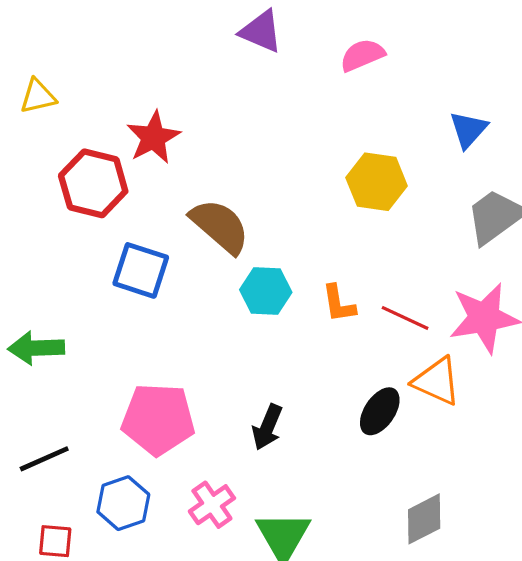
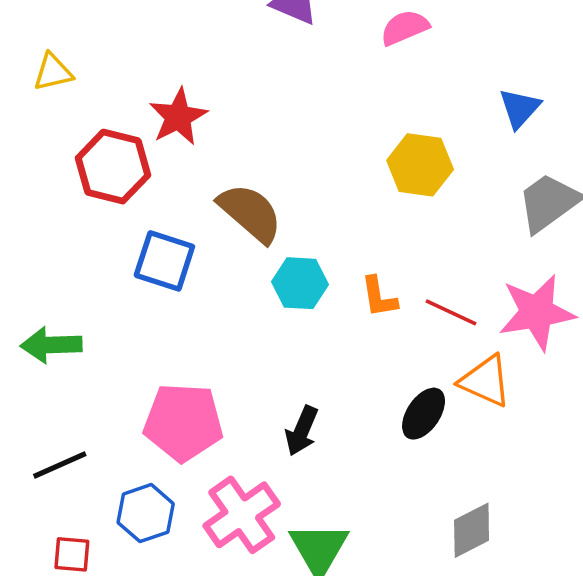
pink cross: (212, 505) -> (242, 515), size x1.5

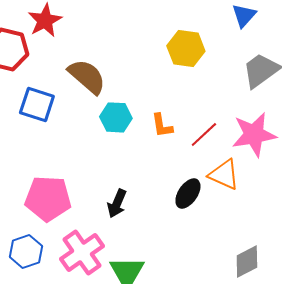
red line: (451, 312) -> (204, 134), turned -68
gray diamond: (472, 530) -> (247, 261), moved

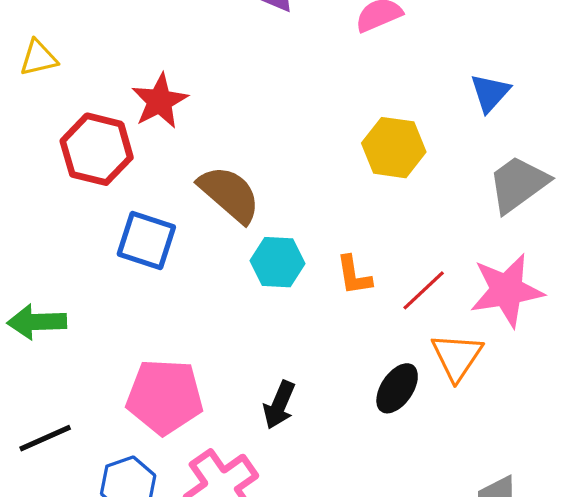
orange triangle: (224, 174) -> (457, 357), turned 40

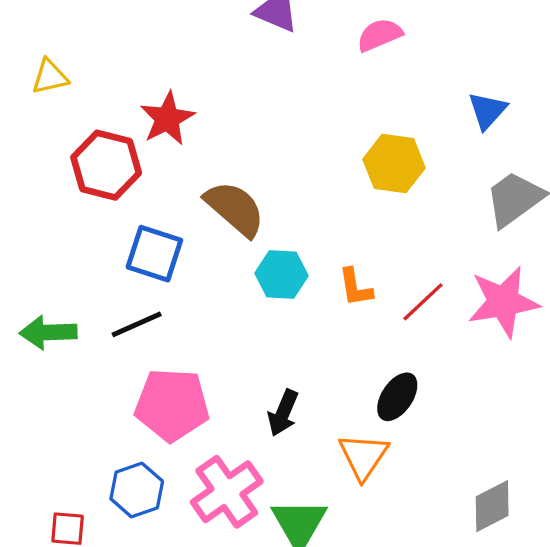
orange triangle: (457, 357) -> (363, 456), moved
black line: (45, 438) -> (137, 324), moved

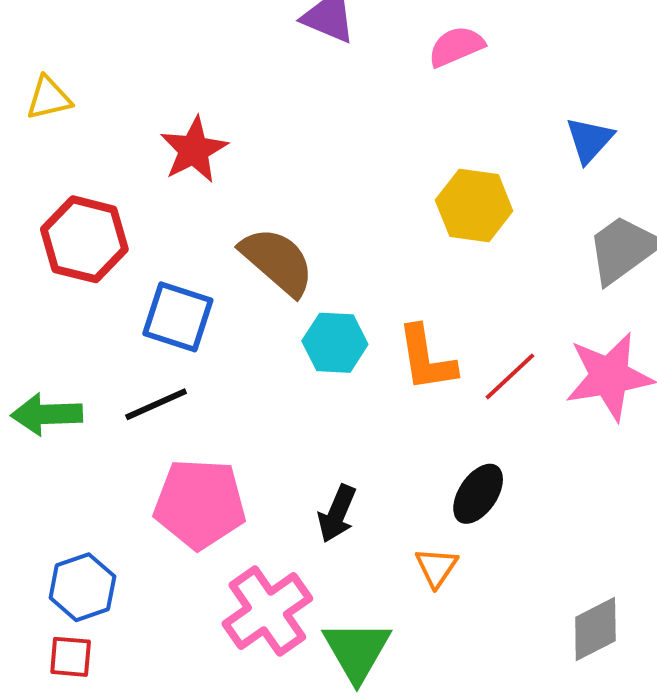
red hexagon: (106, 165) -> (84, 239), moved
orange L-shape: (355, 287) -> (426, 359), size x1.4
orange triangle: (363, 456) -> (436, 567), size x0.7
blue hexagon: (137, 490) -> (82, 587), moved

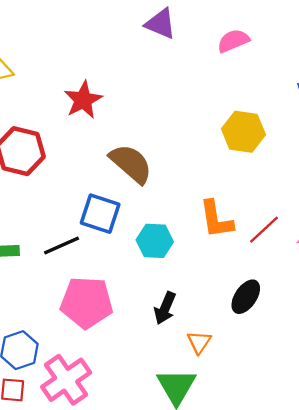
blue square: (178, 317) -> (100, 214), moved
cyan hexagon: (335, 343) -> (155, 241), moved
orange triangle: (436, 567) -> (199, 342), moved
pink cross: (267, 611) -> (66, 380), moved

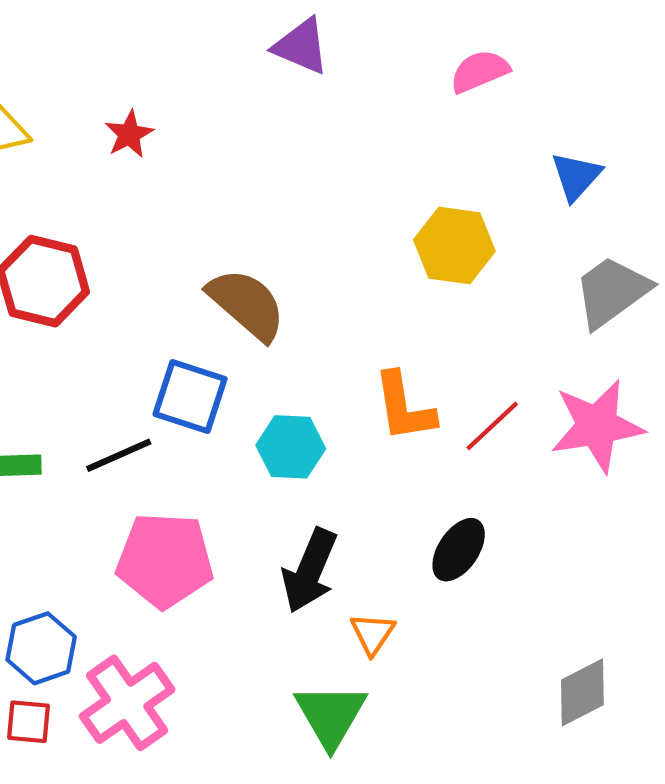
pink semicircle: (233, 41) -> (480, 71), moved
red star: (83, 100) -> (129, 134), moved, size x0.7
black arrow: (165, 308) -> (310, 571), size x1.4

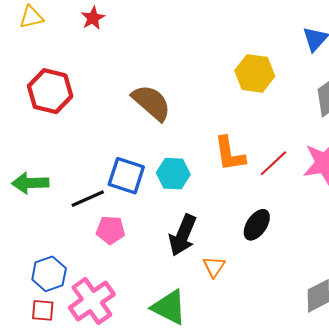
blue square: (190, 397) -> (126, 176), moved
black line: (119, 455) -> (88, 199), moved
pink pentagon: (165, 560) -> (111, 230), size x0.6
green triangle: (331, 715) -> (169, 307), moved, turned -33

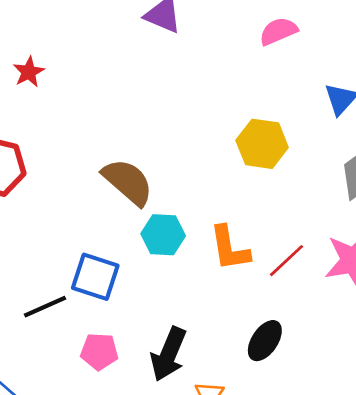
red star: (93, 18) -> (29, 72), moved
cyan hexagon: (173, 174) -> (163, 235), moved
pink pentagon: (111, 230) -> (99, 351), moved

